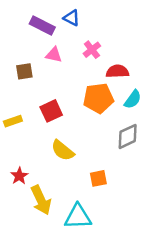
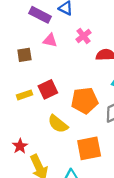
orange pentagon: (98, 98) -> (85, 100), moved
yellow rectangle: (13, 121) -> (24, 95), moved
orange square: (98, 178) -> (89, 148), size x1.6

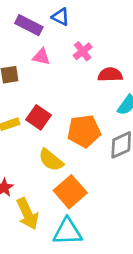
red square: (48, 89) -> (39, 117), turned -30
orange square: (89, 148) -> (70, 192), moved, turned -30

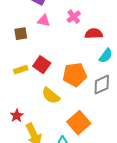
orange square: (70, 192) -> (79, 123), moved

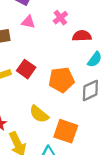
yellow semicircle: (51, 96) -> (39, 114), moved
orange square: (79, 123) -> (66, 131), turned -30

